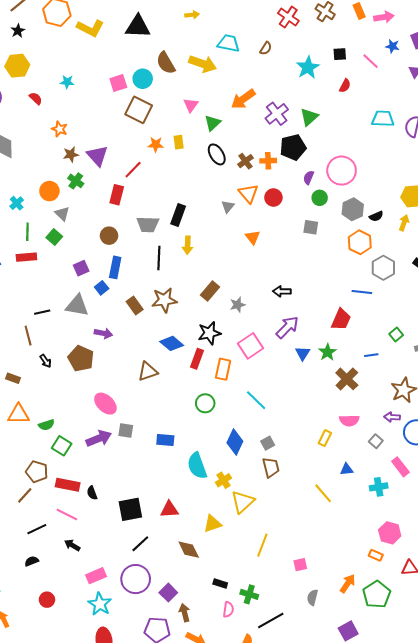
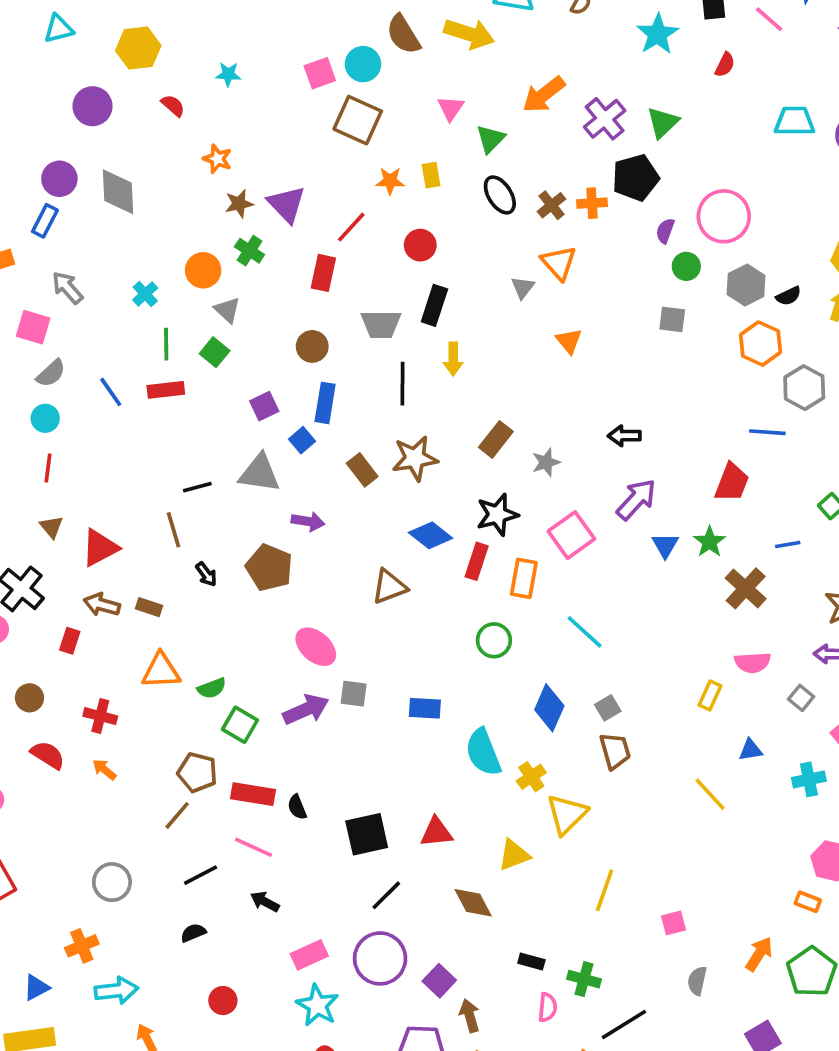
red circle: (273, 198) -> (420, 245), moved

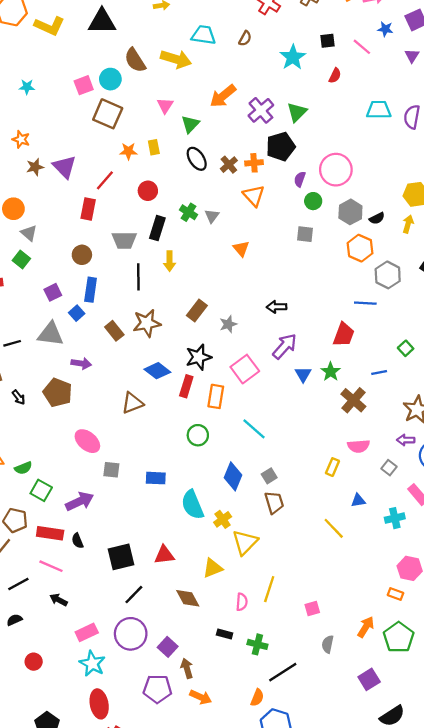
green cross: (249, 251) -> (189, 212), moved
orange triangle: (559, 263) -> (254, 196), moved
purple arrow: (306, 709) -> (80, 501), moved
pink semicircle: (547, 1007) -> (242, 602), moved

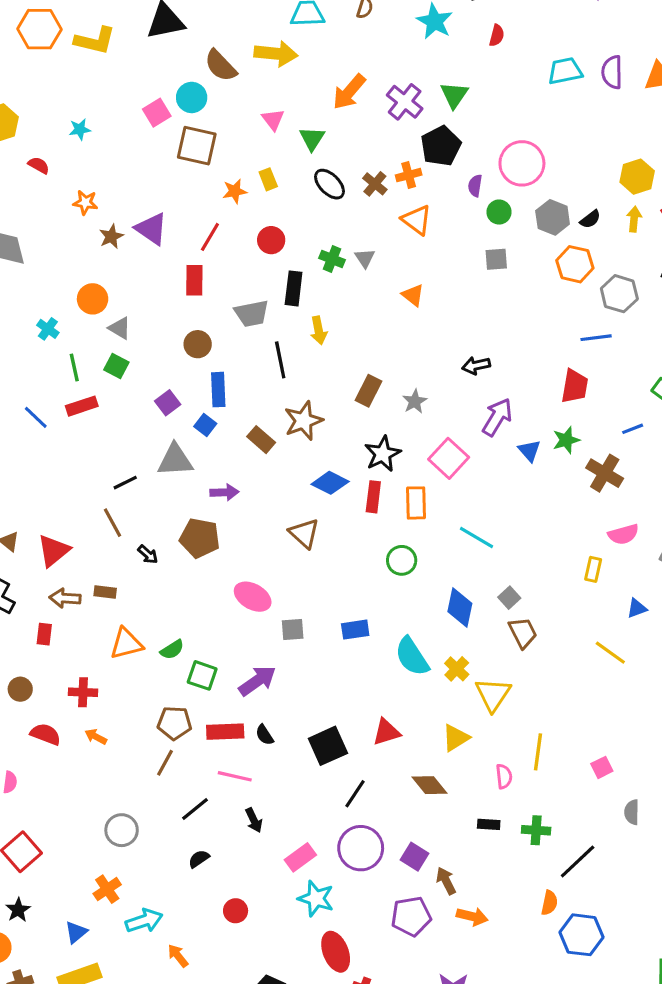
green star: (331, 372) -> (566, 440), turned 30
brown triangle: (132, 403) -> (304, 533), turned -45
black arrow: (59, 600) -> (254, 820), turned -132

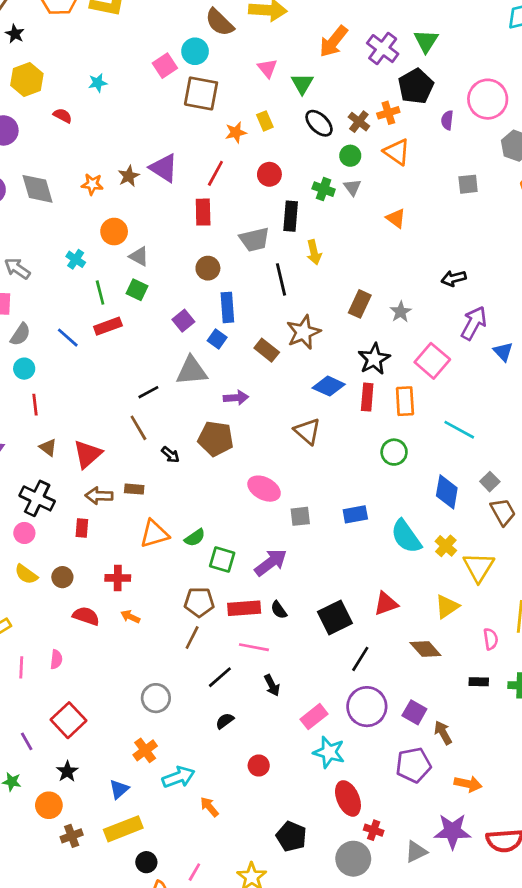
orange star: (85, 202) -> (92, 184), moved
green circle: (499, 212) -> (350, 156), moved
orange arrow: (472, 916) -> (468, 784), moved

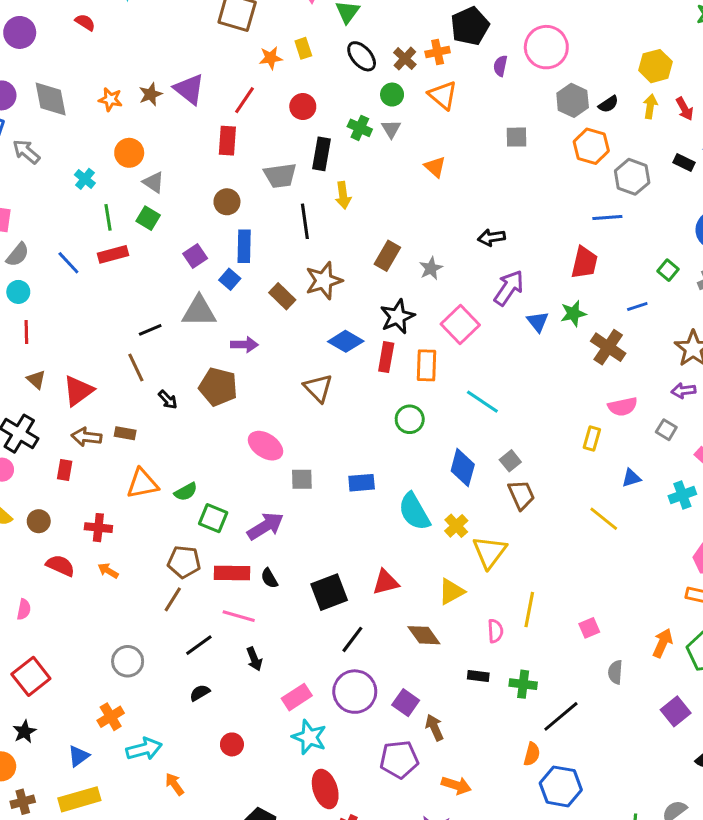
gray arrow: (17, 268) -> (26, 152), moved

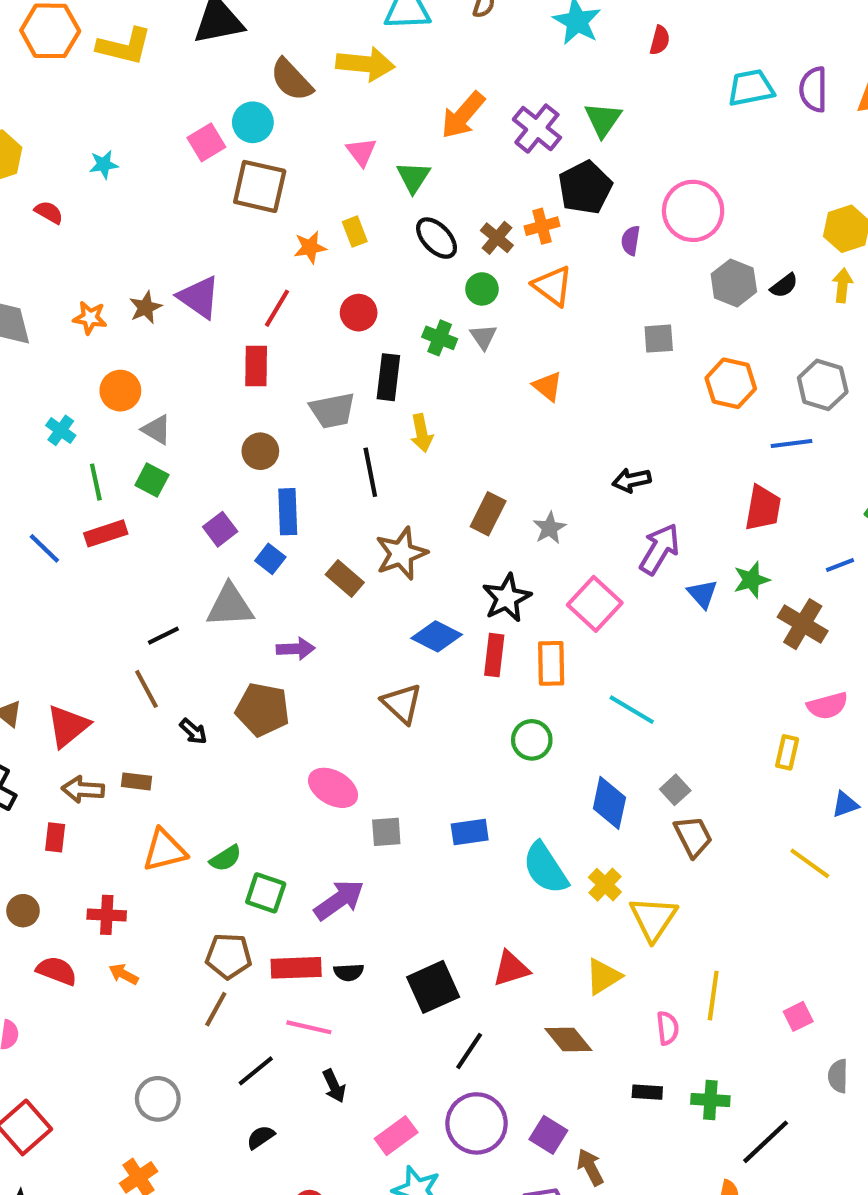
orange hexagon: (591, 146) -> (731, 383), moved
black semicircle: (269, 578) -> (349, 972), turned -60

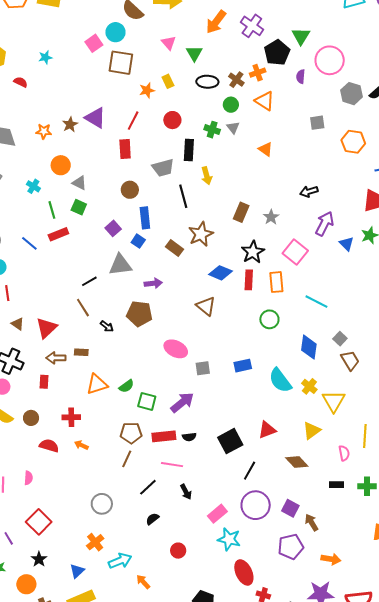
green triangle: (603, 120) -> (301, 36), moved
black ellipse: (437, 238) -> (207, 82), turned -40

